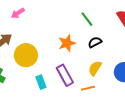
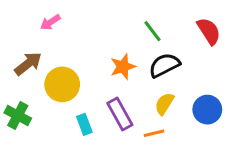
black semicircle: (95, 42) -> (164, 65), size x1.5

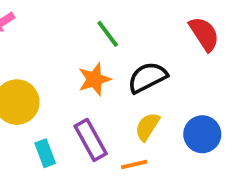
green line: (153, 31) -> (108, 34), moved

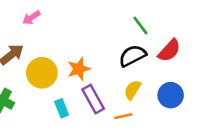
green line: (108, 34) -> (140, 26), moved
red semicircle: (204, 34) -> (169, 50), moved, turned 75
orange star: (94, 79) -> (79, 69), moved

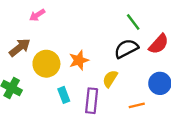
yellow semicircle: (133, 90) -> (110, 79), moved
purple rectangle: (93, 99) -> (92, 101), moved, turned 35
orange line: (123, 116) -> (137, 105), moved

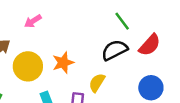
pink arrow: (37, 15) -> (33, 21), moved

